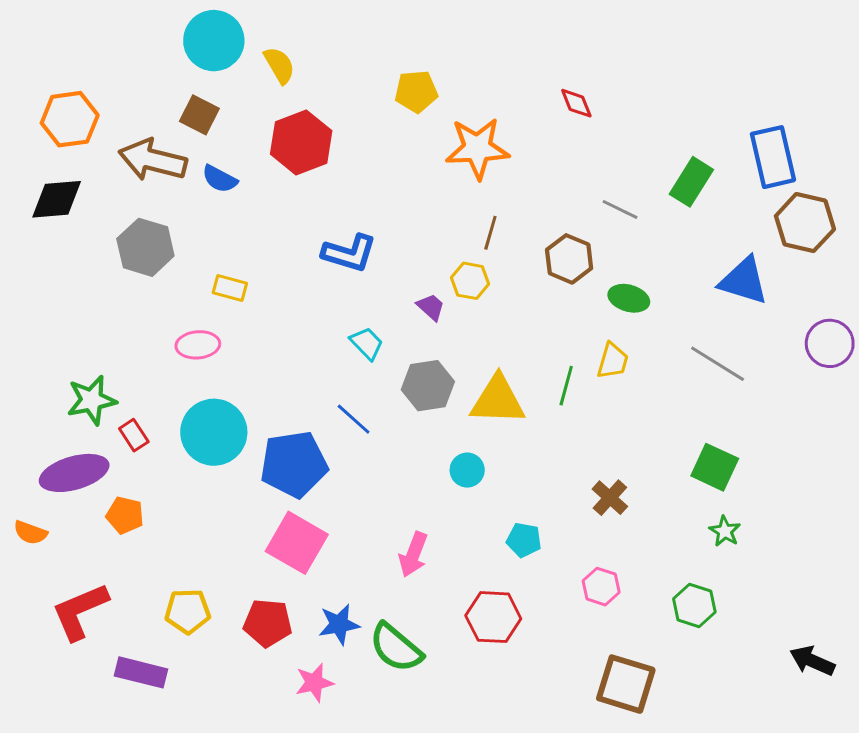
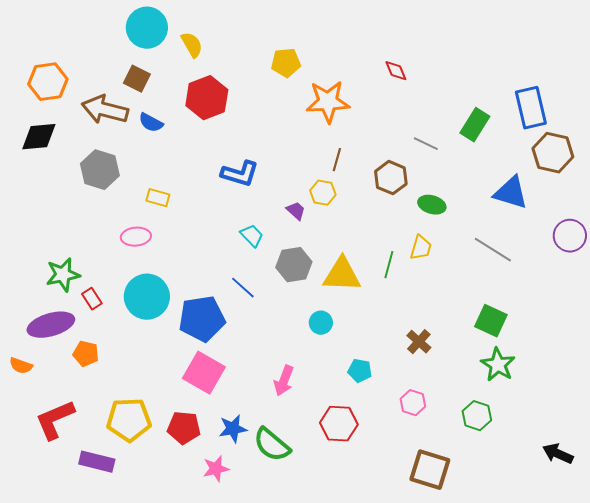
green star: (725, 531) -> (498, 365), size x1.6
yellow pentagon: (188, 611) -> (129, 420), size x1.4

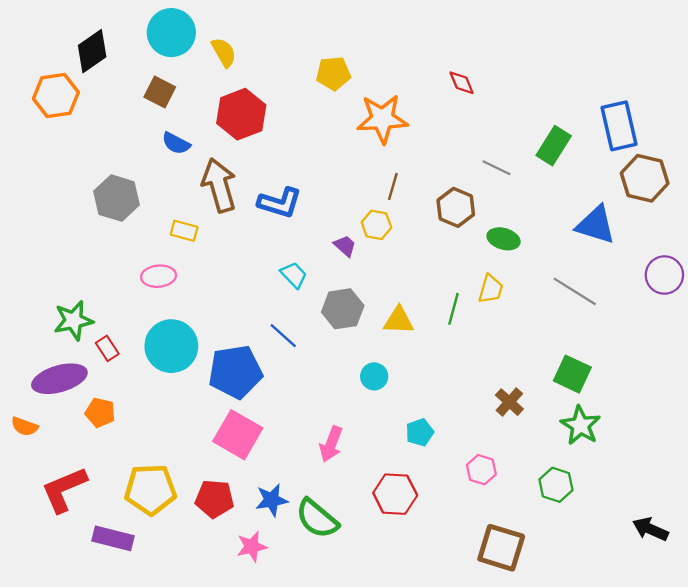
brown arrow: (105, 110) -> (219, 185), moved, turned 60
black diamond: (39, 137) -> (92, 51), moved, turned -30
yellow triangle: (342, 275) -> (399, 320), size x0.7
brown cross: (419, 342) -> (509, 402), moved
cyan pentagon: (360, 371) -> (420, 432), turned -30

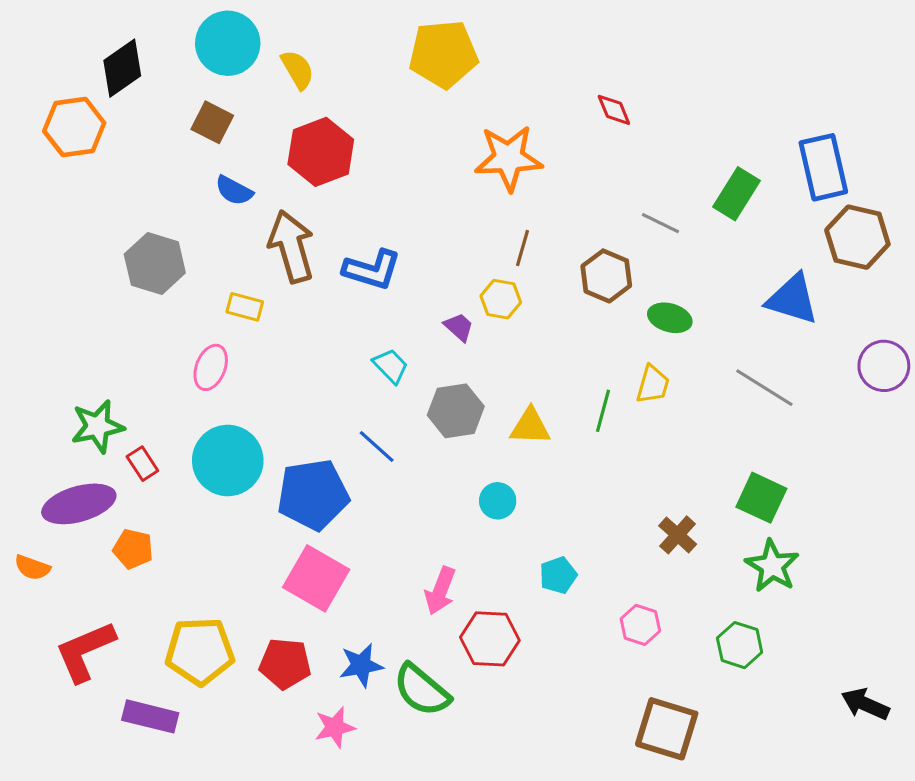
yellow pentagon: (333, 73) -> (443, 54), moved, size x1.5
pink ellipse: (159, 276) -> (211, 367), turned -64
red hexagon: (395, 494) -> (490, 639), moved

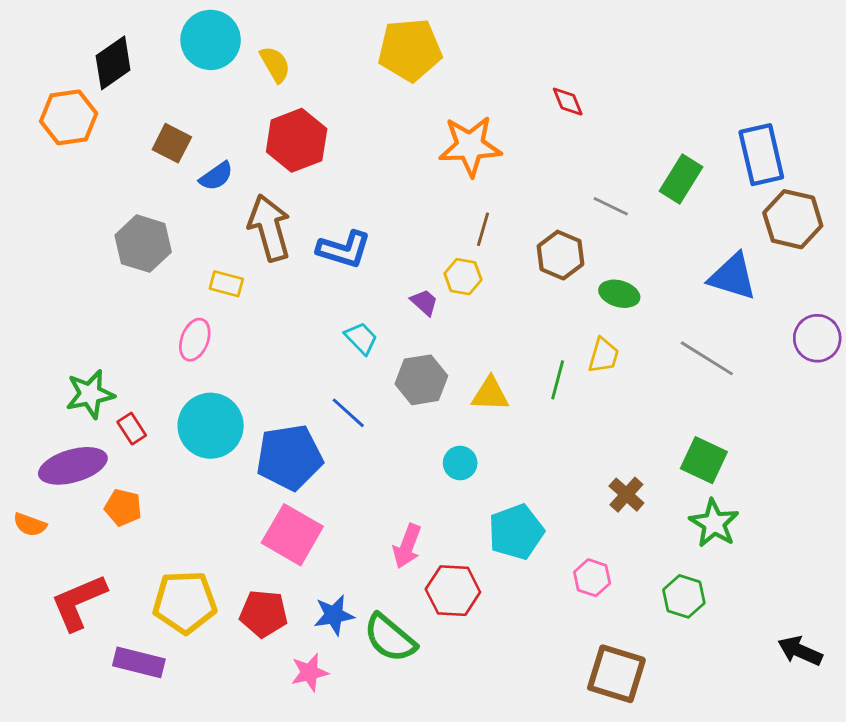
brown square: (212, 122) -> (172, 143), moved
blue semicircle: (234, 191) -> (216, 176), turned -63
cyan pentagon: (558, 575) -> (516, 532), size x1.6

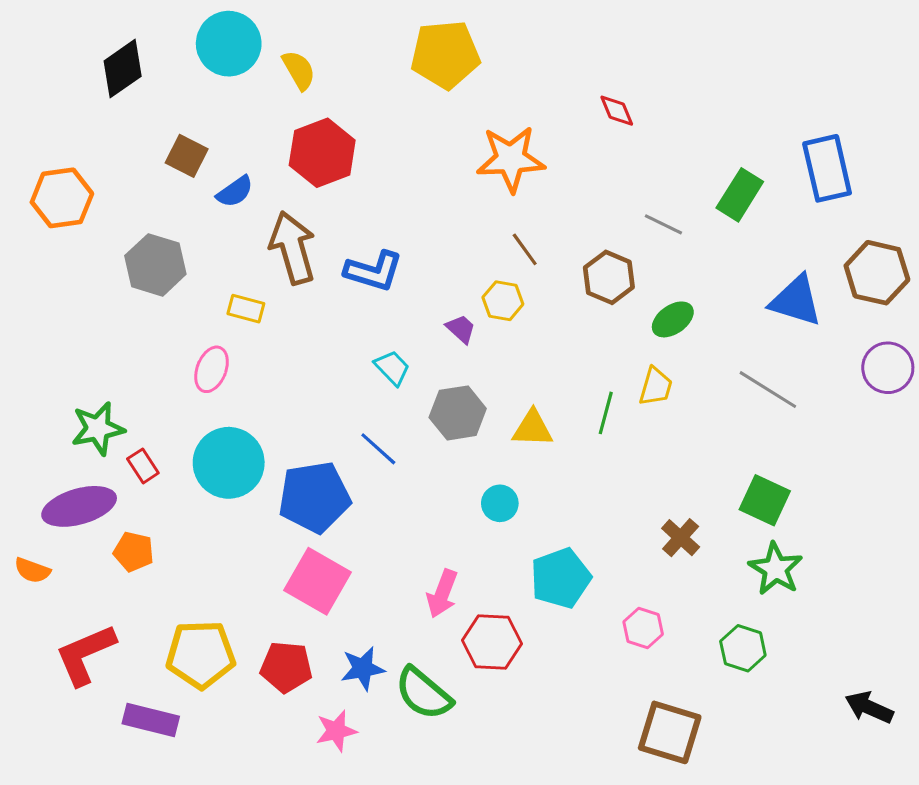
orange hexagon: (69, 117) -> (62, 198), moved
brown hexagon: (793, 219) -> (877, 273), moved
brown line: (483, 229) -> (525, 249), turned -52
green ellipse: (619, 294) -> (673, 319), turned -51

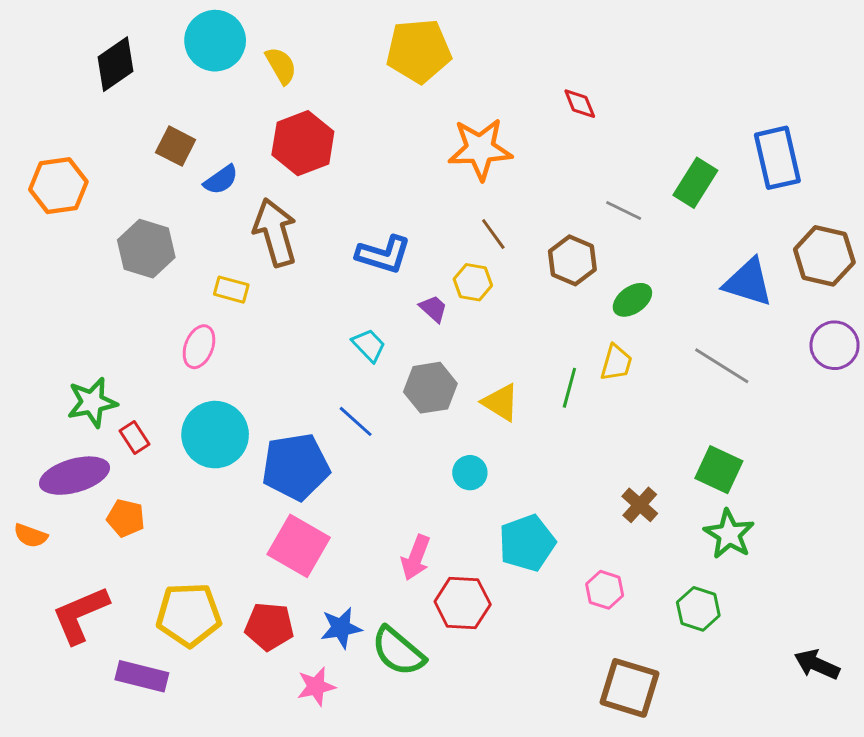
blue L-shape: (374, 271) -> (383, 254), moved
yellow triangle: (533, 429) -> (501, 402), turned 30

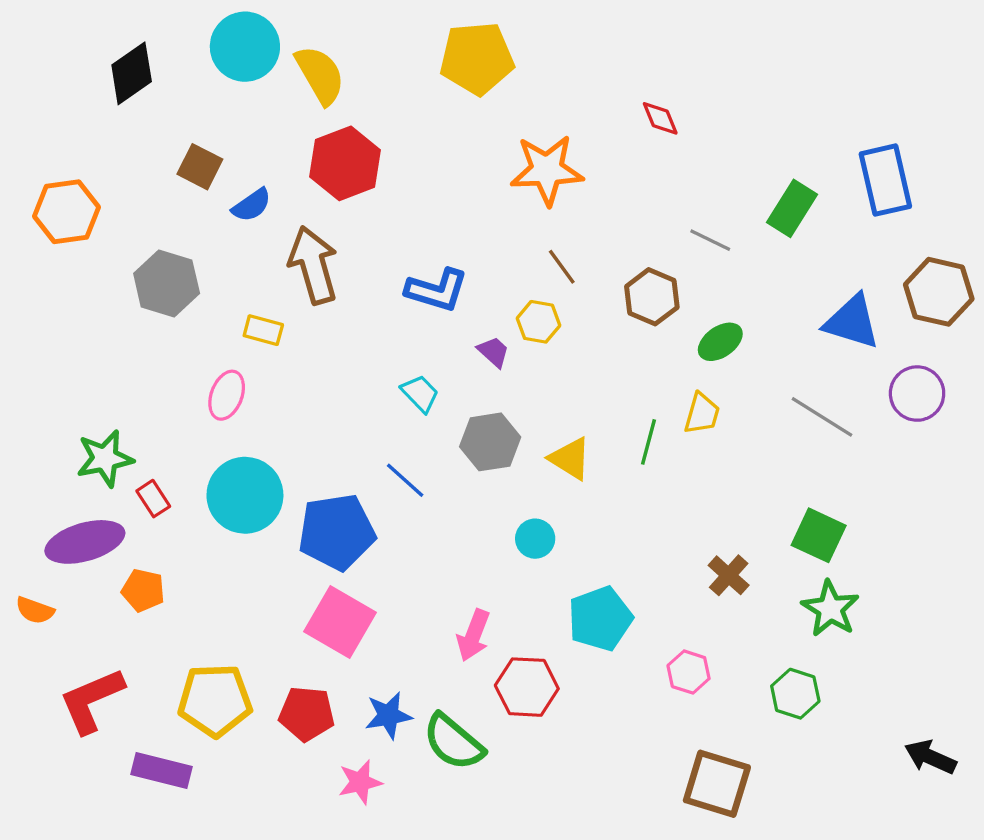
yellow semicircle: (281, 66) -> (320, 75), size x1.4
purple circle: (835, 345) -> (917, 394), moved

